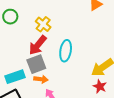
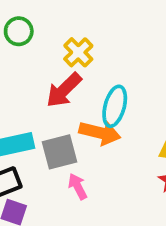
gray square: (36, 64) -> (60, 152), moved
orange arrow: (41, 79) -> (100, 133), moved, size x1.5

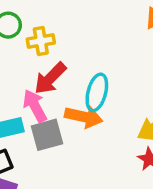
yellow cross: (78, 52) -> (41, 41), moved, turned 36
pink arrow: (78, 186) -> (35, 106), moved, size x1.4

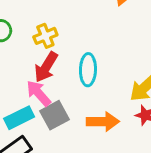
yellow cross: (41, 41) -> (45, 36), moved
orange arrow: (84, 117) -> (103, 122), moved

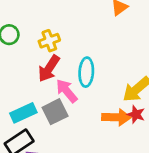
pink arrow: (39, 93) -> (67, 91), moved
orange arrow: (103, 122) -> (116, 117), moved

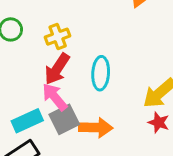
pink arrow: (67, 91) -> (55, 97), moved
orange arrow: (116, 117) -> (96, 128), moved

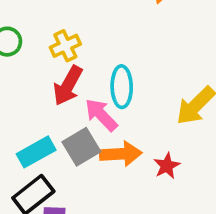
pink arrow: (55, 97) -> (101, 115), moved
red star: (159, 123) -> (167, 166), moved, turned 30

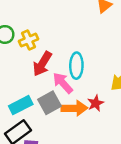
yellow cross: (65, 46) -> (28, 40), moved
red star: (167, 166) -> (96, 103), moved

